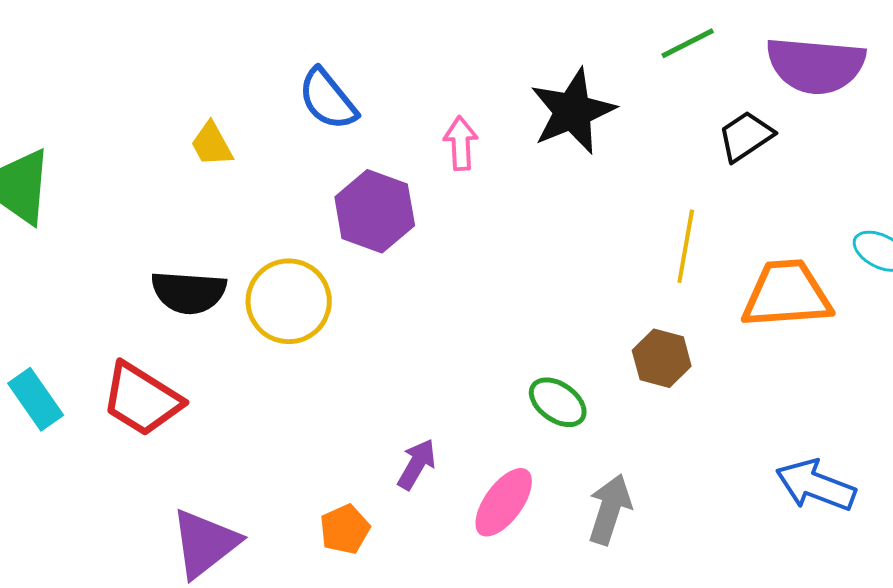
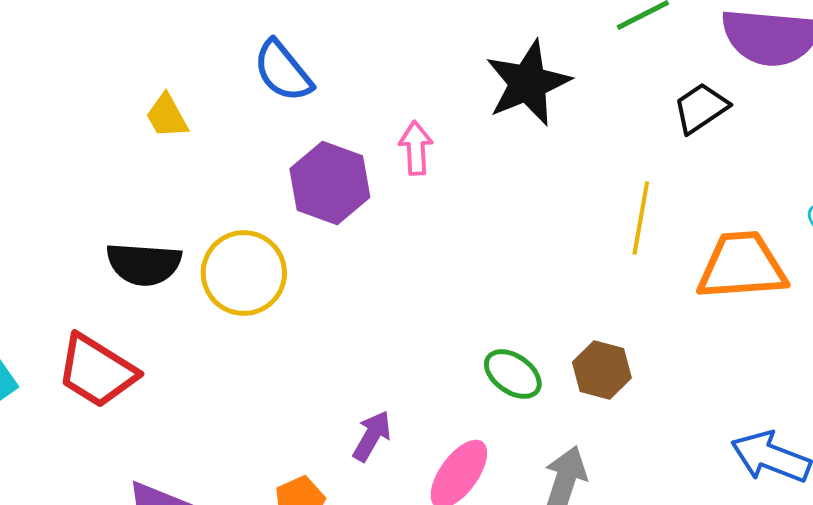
pink arrow: (461, 143) -> (416, 148), moved
brown hexagon: (662, 358) -> (602, 370), moved

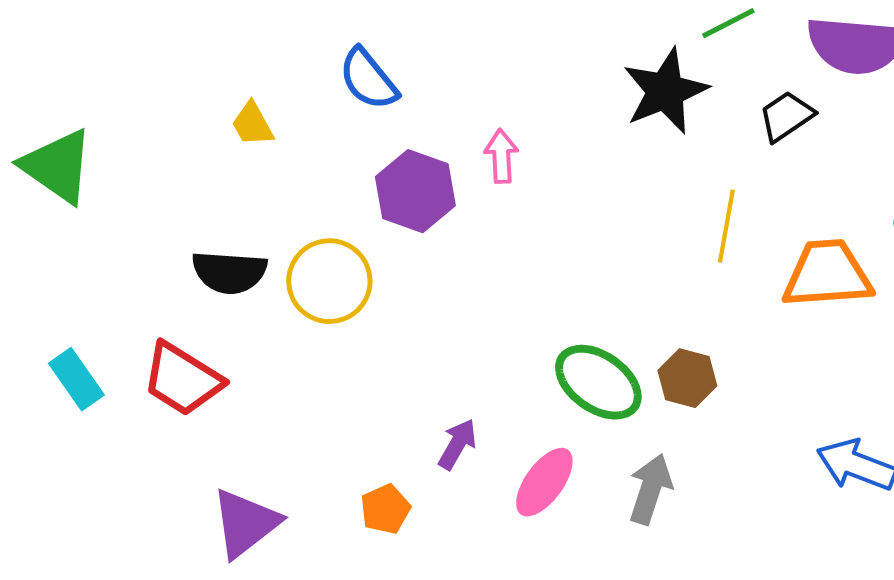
black star: (528, 83) -> (665, 91), moved
green ellipse: (513, 374) -> (598, 382), size x1.5

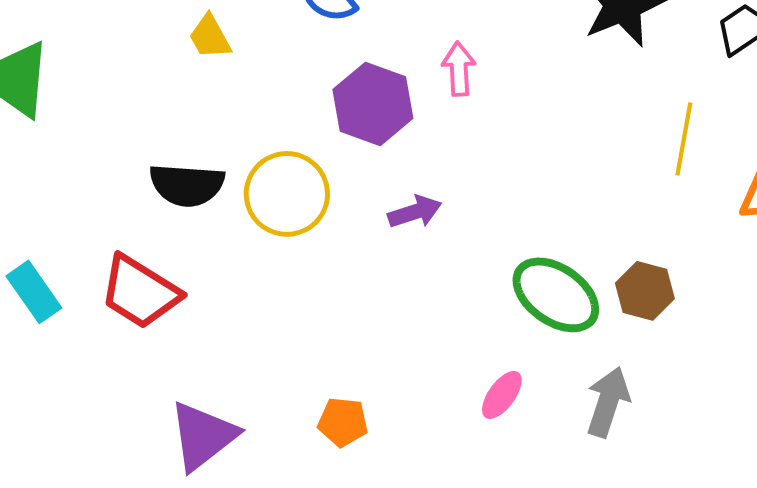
purple arrow: (457, 444) -> (415, 212), moved, turned 42
pink ellipse: (544, 482) -> (502, 395), size x0.7
orange pentagon: (385, 509) -> (343, 422), turned 30

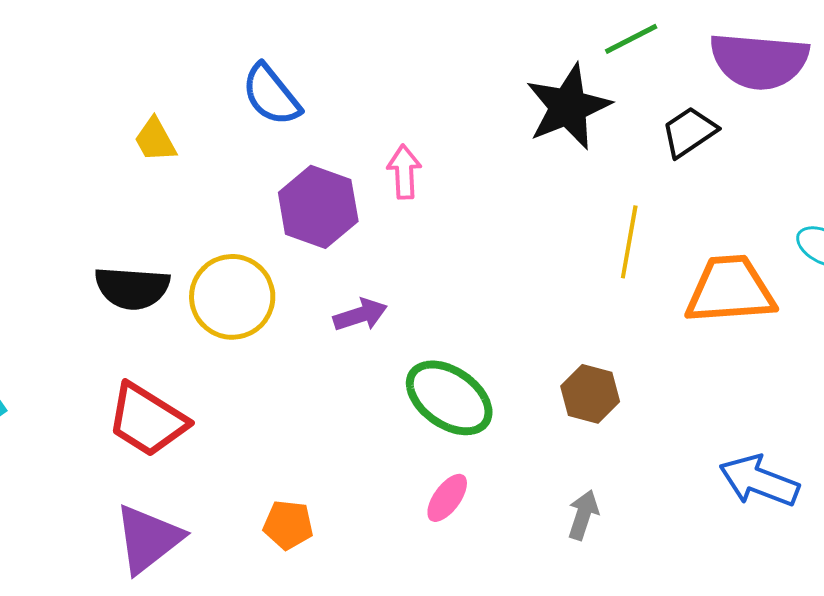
red trapezoid: (140, 292) -> (147, 420), moved
green ellipse: (556, 295) -> (449, 398), moved
gray arrow: (608, 402) -> (583, 515), moved, size x0.7

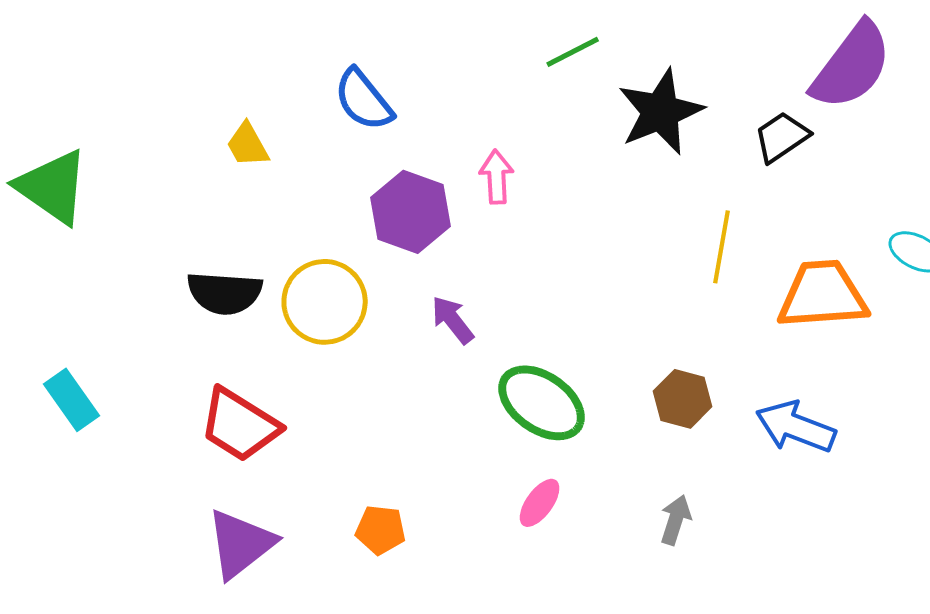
green line: (631, 39) -> (573, 52), moved
purple semicircle: (759, 61) -> (852, 66), turned -58
purple arrow: (360, 315) -> (453, 320), turned -110
blue arrow: (759, 481) -> (796, 427), moved

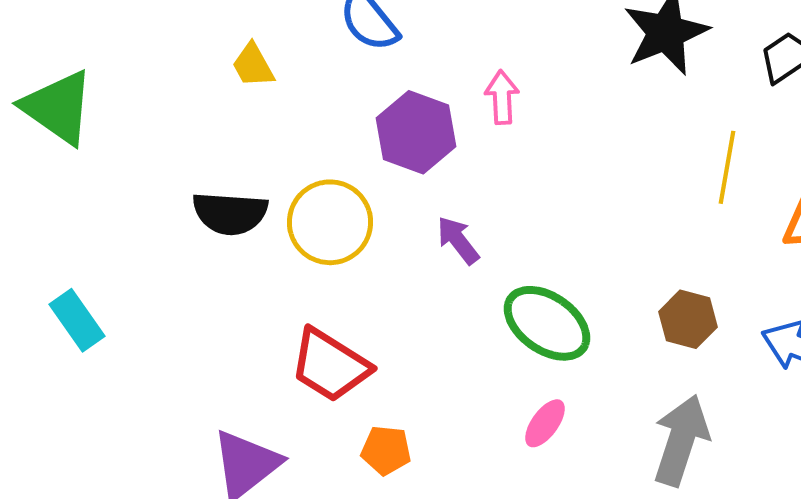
red trapezoid: (240, 425) -> (330, 365), moved
gray arrow: (676, 520) -> (681, 440), size x1.8

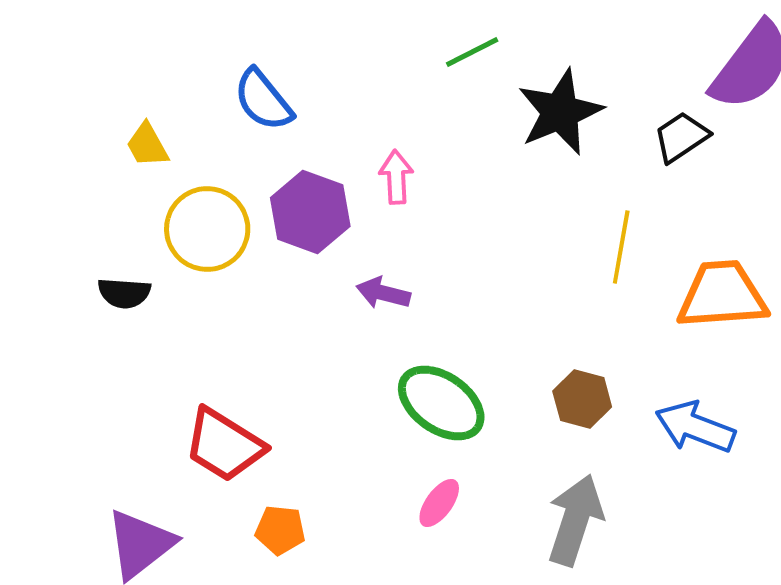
black semicircle: (230, 213) -> (124, 293), size x0.7
yellow circle: (330, 222) -> (207, 229), moved
purple arrow: (458, 240) -> (383, 293), moved, turned -38

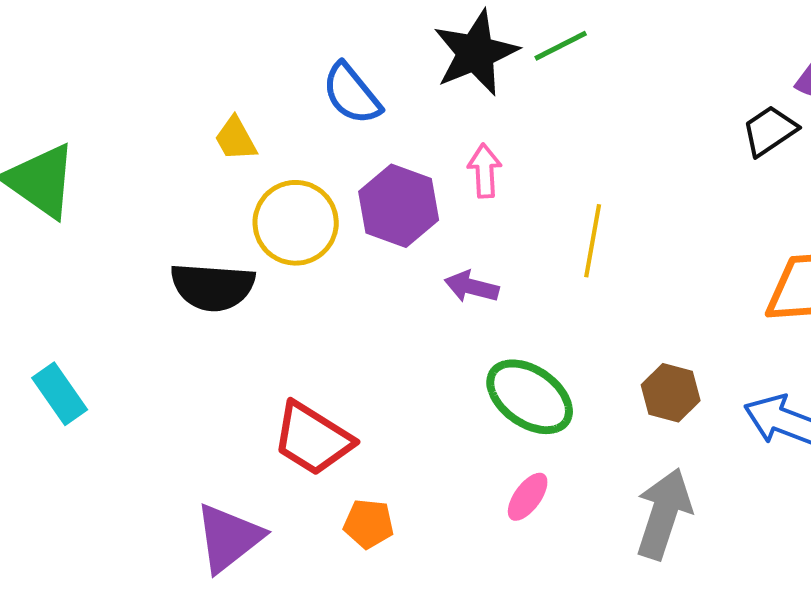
black star: (560, 112) -> (476, 53), moved
yellow line: (621, 247) -> (593, 241), moved
black semicircle: (124, 293) -> (213, 287), size x1.6

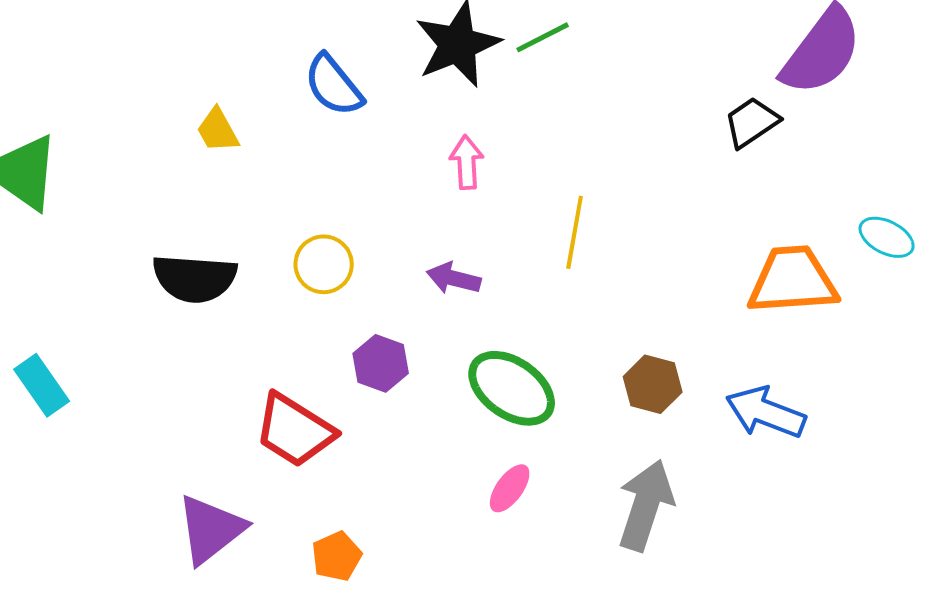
purple hexagon: (399, 206) -> (381, 363), moved, size x0.7
yellow circle: (296, 223) -> (324, 264), moved, size x0.7
orange pentagon: (369, 524) -> (337, 556), moved, turned -30

